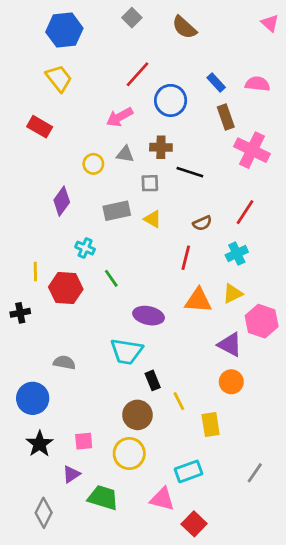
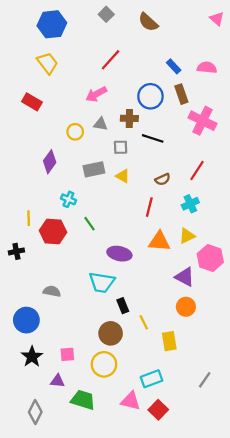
blue circle: (171, 100) -> (150, 96), moved
purple triangle: (71, 474) -> (57, 381), turned 40
red square: (194, 524) -> (158, 410), moved

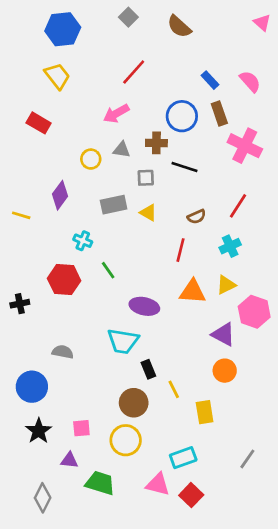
pink semicircle: (207, 68) -> (250, 81), turned 42
yellow line: (29, 218) -> (21, 215), moved, turned -72

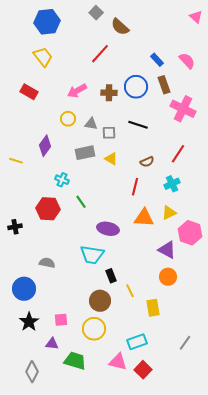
brown semicircle: (179, 26) -> (120, 27), moved
pink arrow: (116, 114) -> (77, 91), moved
brown cross: (156, 143) -> (109, 93), moved
gray triangle: (122, 150) -> (91, 124), moved

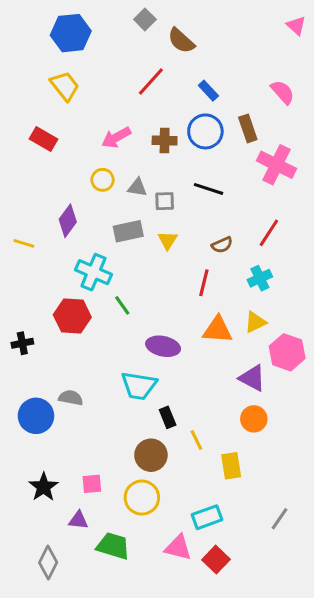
blue rectangle: (157, 60) -> (208, 91), moved
yellow triangle: (111, 159) -> (168, 240), turned 32
cyan cross: (62, 180) -> (93, 272), size x1.6
blue circle: (24, 289) -> (36, 416), moved

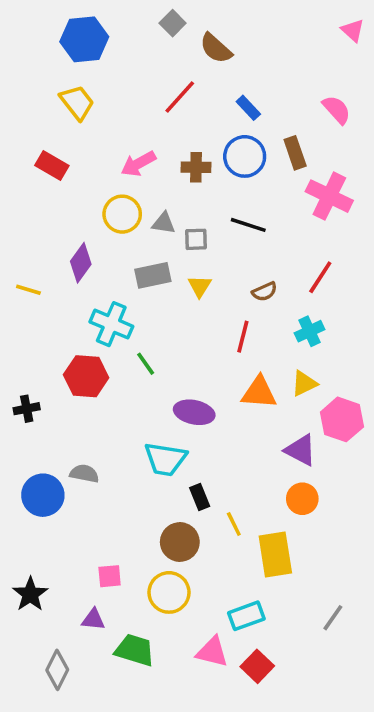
yellow circle: (103, 180) -> (122, 214), size x1.4
yellow rectangle: (231, 466) -> (275, 555), size x1.4
black star: (44, 487) -> (30, 594), moved

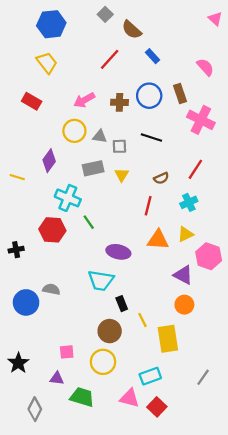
blue rectangle: (248, 108) -> (152, 56), moved

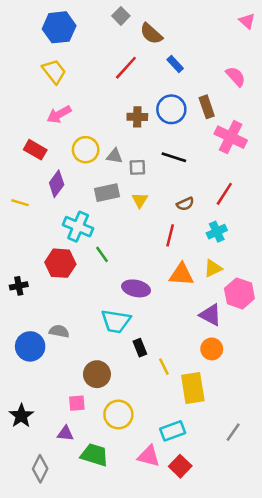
pink arrow: (84, 100) -> (59, 114), moved
red rectangle: (32, 101) -> (35, 150), moved
brown circle: (110, 331) -> (97, 374), moved

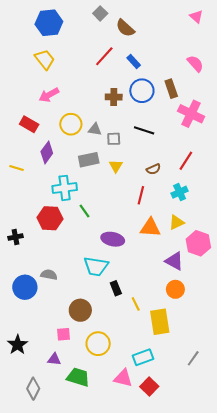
pink triangle: (247, 21) -> (196, 17), moved
blue rectangle: (175, 64) -> (134, 61), moved
cyan cross: (78, 227) -> (65, 188), turned -30

